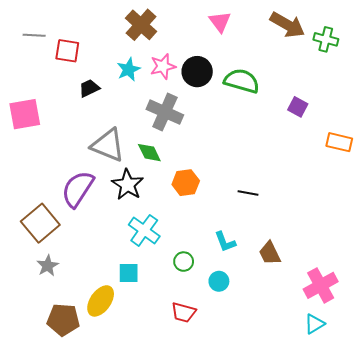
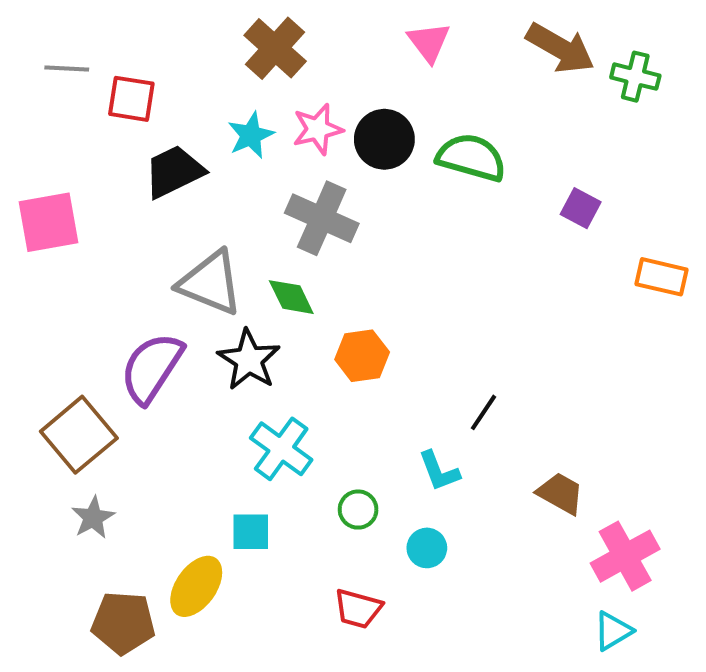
black trapezoid: (89, 88) -> (174, 172), size x1.5
black line: (248, 193) -> (484, 412), moved, turned -66
brown trapezoid: (270, 253) -> (560, 493), moved, turned 145

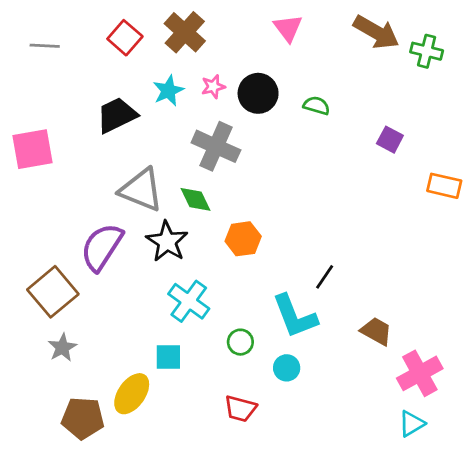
red square: (131, 99) -> (125, 38), moved, turned 32
pink star: (318, 129) -> (213, 87), size x0.7
green semicircle: (471, 157) -> (317, 106), size x0.6
cyan L-shape: (439, 471) -> (295, 316), size x1.6

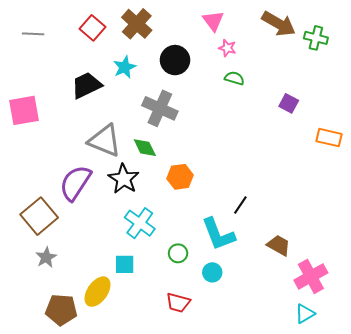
pink star: (213, 87) -> (227, 48), moved, turned 30
black circle: (258, 93) -> (175, 60), moved

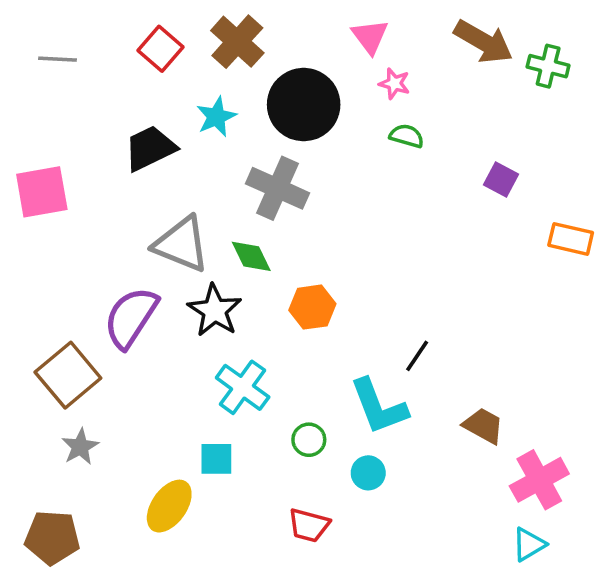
black circle: (175, 60) -> (304, 105), size x1.4
brown pentagon: (61, 310) -> (52, 537), moved

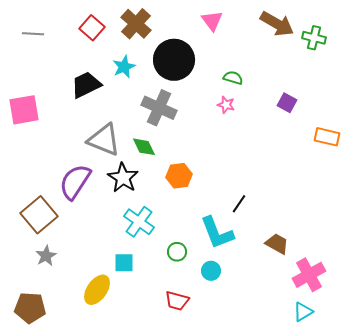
pink star: (394, 84) -> (226, 105), moved

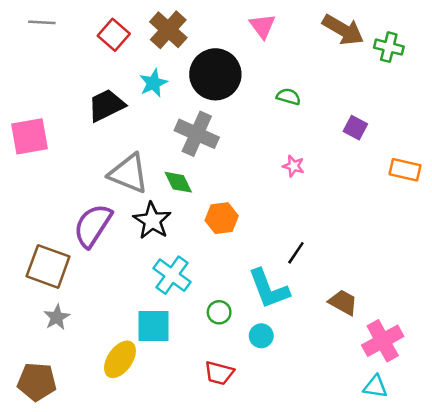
gray line: (33, 34) -> (42, 22), moved
pink star: (226, 105) -> (293, 166), moved
brown square: (39, 215) -> (48, 266), turned -30
cyan square: (124, 263) -> (153, 326), size x1.4
cyan triangle: (303, 312) -> (375, 387), turned 40

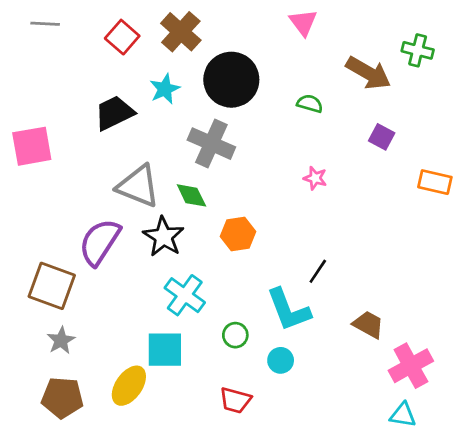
pink triangle: (262, 26) -> (303, 22), moved
brown arrow: (343, 30) -> (368, 73), moved
brown pentagon: (37, 382) -> (62, 398), moved

